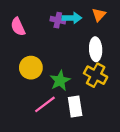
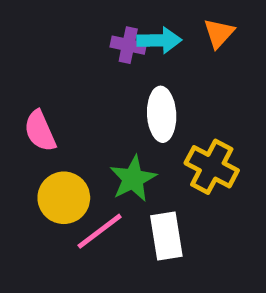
pink semicircle: (18, 27) -> (40, 131), moved
white ellipse: (96, 49) -> (162, 114), moved
yellow circle: (31, 68) -> (64, 198), moved

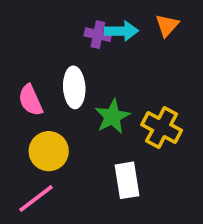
white ellipse: (162, 114) -> (74, 87), moved
green star: (133, 179) -> (112, 117), moved
pink line: (100, 231) -> (36, 199), moved

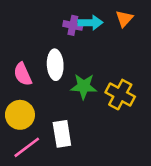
green star: (112, 117) -> (84, 86), turned 30
yellow circle: (49, 151) -> (20, 115), moved
white rectangle: (127, 180) -> (62, 134), moved

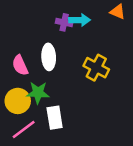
orange triangle: (124, 19) -> (118, 12), moved, turned -49
green star: (84, 86) -> (38, 93), moved
yellow cross: (120, 95) -> (96, 68), moved

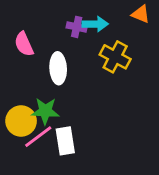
pink semicircle: (20, 65) -> (24, 44), moved
yellow cross: (96, 68) -> (115, 57), moved
pink line: (24, 130) -> (38, 137), moved

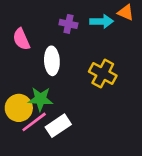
cyan arrow: (95, 24) -> (102, 21), moved
yellow cross: (115, 57) -> (103, 74), moved
white rectangle: (65, 141) -> (58, 126), turned 65

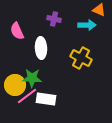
cyan arrow: (102, 21) -> (87, 25), moved
white rectangle: (58, 126) -> (46, 99), turned 42

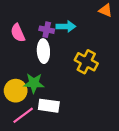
purple cross: (54, 19) -> (47, 30), moved
cyan arrow: (87, 25) -> (66, 26), moved
pink line: (27, 96) -> (23, 115), moved

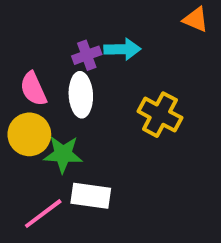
purple cross: (47, 30) -> (87, 55), turned -32
pink semicircle: (18, 33) -> (33, 89), moved
yellow circle: (16, 91) -> (29, 134), moved

